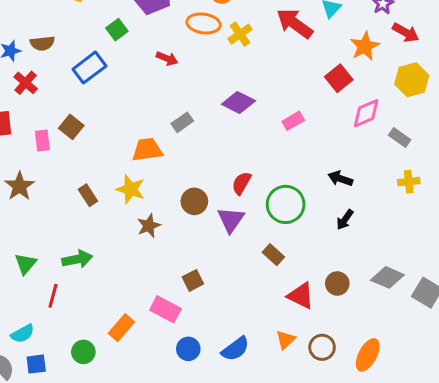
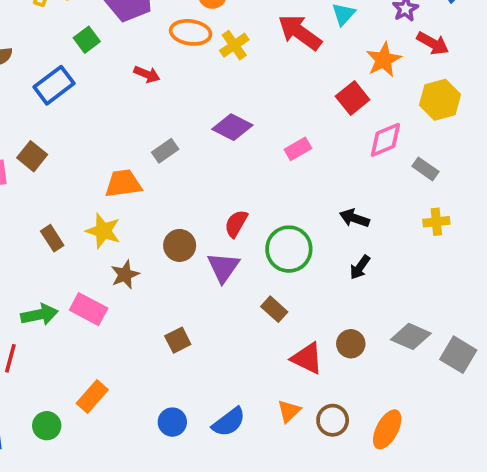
pink rectangle: (165, 309) -> (89, 309), moved

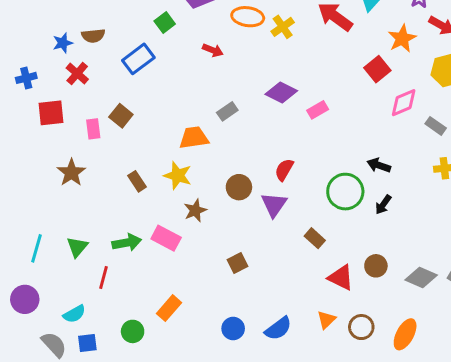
pink rectangle: (298, 149) -> (318, 110), moved
green circle: (289, 249) -> (345, 192), moved
gray diamond: (411, 336) -> (421, 277), moved

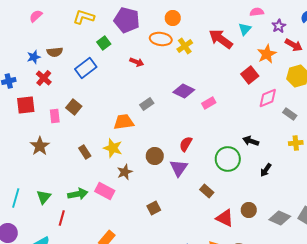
black arrow: (383, 205) -> (266, 170), moved

